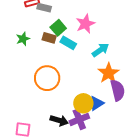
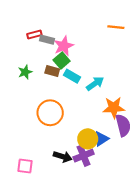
pink star: (85, 24) -> (64, 46), moved
cyan arrow: (100, 50) -> (95, 84), moved
orange star: (109, 73) -> (114, 108), turned 30

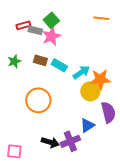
green square: (62, 61) -> (51, 20), moved
orange star: (114, 108) -> (100, 79), moved
yellow circle: (88, 139) -> (90, 91), moved

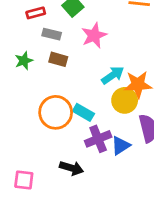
gray rectangle: (35, 30) -> (52, 34), moved
pink star: (51, 36) -> (94, 35), moved
cyan rectangle: (59, 65) -> (83, 112), moved
purple cross: (70, 141) -> (98, 139), moved

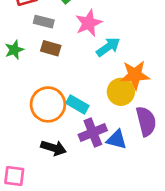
cyan arrow: (113, 75) -> (108, 47), moved
blue triangle: (121, 146) -> (117, 139), turned 48
black arrow: (72, 168) -> (54, 148), moved

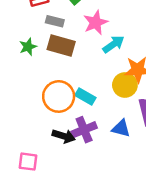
brown rectangle: (51, 48) -> (61, 45), size x1.5
purple cross: (93, 132) -> (84, 130), moved

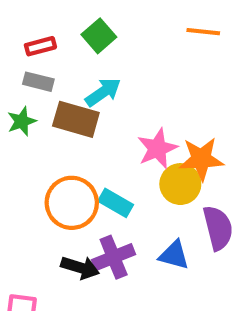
gray rectangle: (55, 21) -> (38, 82), moved
pink star: (96, 23) -> (157, 149), moved
cyan arrow: (113, 44) -> (103, 92), moved

